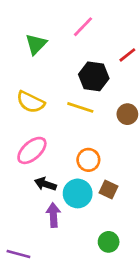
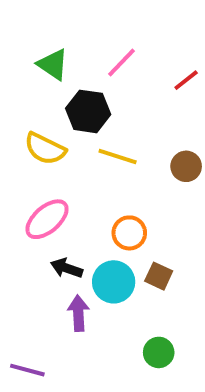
pink line: (83, 27) -> (121, 62), moved
green triangle: (36, 44) -> (53, 64), turned -40
black hexagon: (94, 76) -> (88, 111), moved

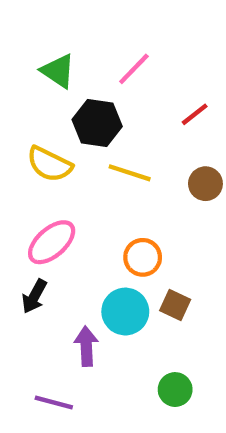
red line: (186, 80) -> (195, 114), moved
black arrow: (67, 268) -> (34, 296), moved, turned -80
purple line: (27, 370) -> (54, 403), moved

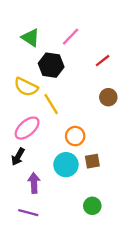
yellow line: (130, 173) -> (51, 104), moved, turned 40
brown square: (175, 305) -> (92, 161), turned -35
purple arrow: (86, 346) -> (34, 183), moved

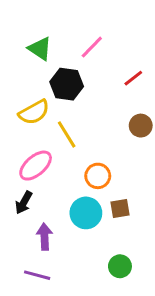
yellow semicircle: (26, 87) -> (34, 112), turned -55

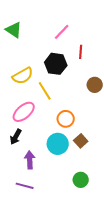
green triangle: (40, 49) -> (14, 30), moved
red line: (133, 78) -> (81, 52), moved, turned -48
black hexagon: (67, 84) -> (56, 64), moved
brown square: (120, 208) -> (81, 141), turned -32

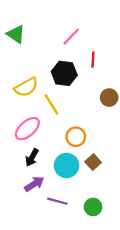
black arrow: (16, 137) -> (32, 157), moved
purple arrow: (30, 160) -> (34, 184), turned 60
purple line: (25, 186) -> (57, 201), moved

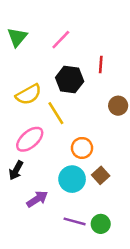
green triangle: (16, 34) -> (17, 37), turned 36
pink line: (71, 37) -> (61, 40), moved
black arrow: (32, 157) -> (16, 170), moved
purple line: (57, 201) -> (75, 221), moved

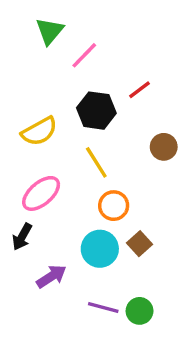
green triangle: (17, 37) -> (50, 31), moved
red line: (101, 65) -> (140, 90), turned 49
yellow line: (56, 113) -> (96, 162), moved

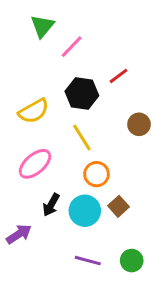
black arrow: (22, 237) -> (51, 205), moved
purple arrow: (51, 276) -> (19, 234), moved
green circle: (140, 311) -> (132, 261), moved

